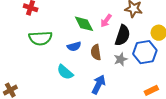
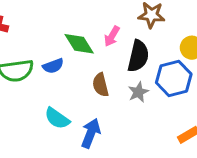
blue semicircle: (74, 46) -> (53, 66), moved
blue arrow: (99, 84) -> (91, 133), moved

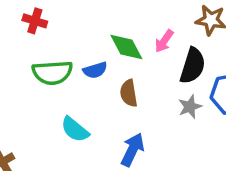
brown semicircle: (101, 85) -> (129, 93), moved
cyan semicircle: (57, 118) -> (75, 129), moved

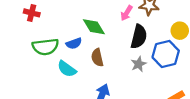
pink arrow: (164, 41) -> (127, 13), moved
cyan semicircle: (75, 129) -> (67, 69), moved

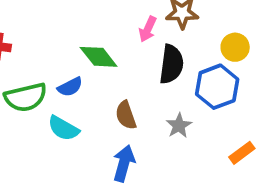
brown semicircle: (97, 58) -> (126, 115), moved
gray star: (139, 64) -> (179, 126), moved

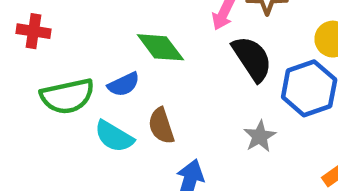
black semicircle: (171, 64) -> (252, 59), turned -42
brown semicircle: (126, 115) -> (161, 126), moved

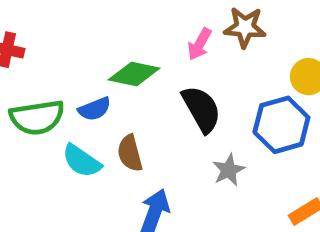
green diamond: (160, 47) -> (134, 74), turned -45
black semicircle: (252, 59) -> (201, 109), moved

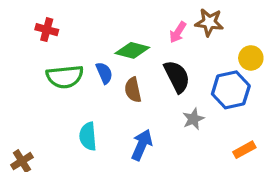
blue semicircle: (95, 109) -> (104, 73), turned -95
brown semicircle: (130, 153) -> (133, 90), moved
cyan semicircle: (82, 161) -> (88, 136), moved, turned 48

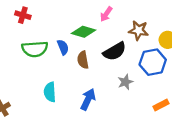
brown star: (209, 22) -> (139, 30), moved
pink arrow: (178, 32) -> (106, 14), moved
black semicircle: (177, 77) -> (115, 51), turned 85

